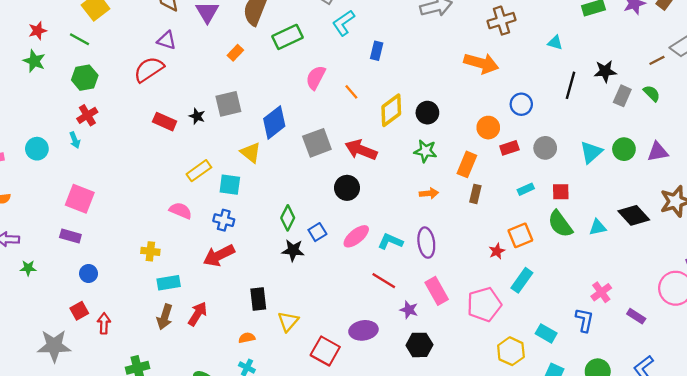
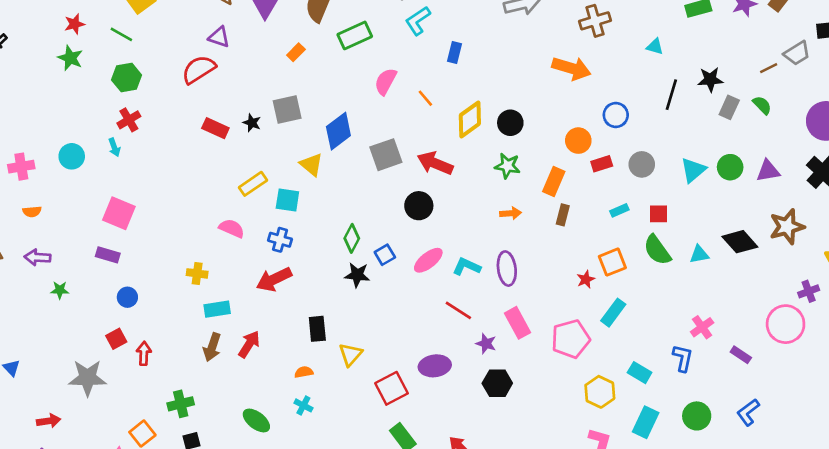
red square: (325, 351) -> (391, 388), turned 32

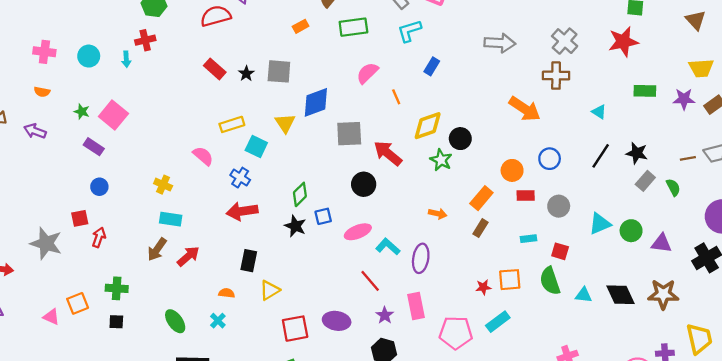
green star: (507, 166) -> (441, 160), moved
red arrow: (274, 279) -> (242, 211), moved
green star: (60, 290) -> (82, 111), moved

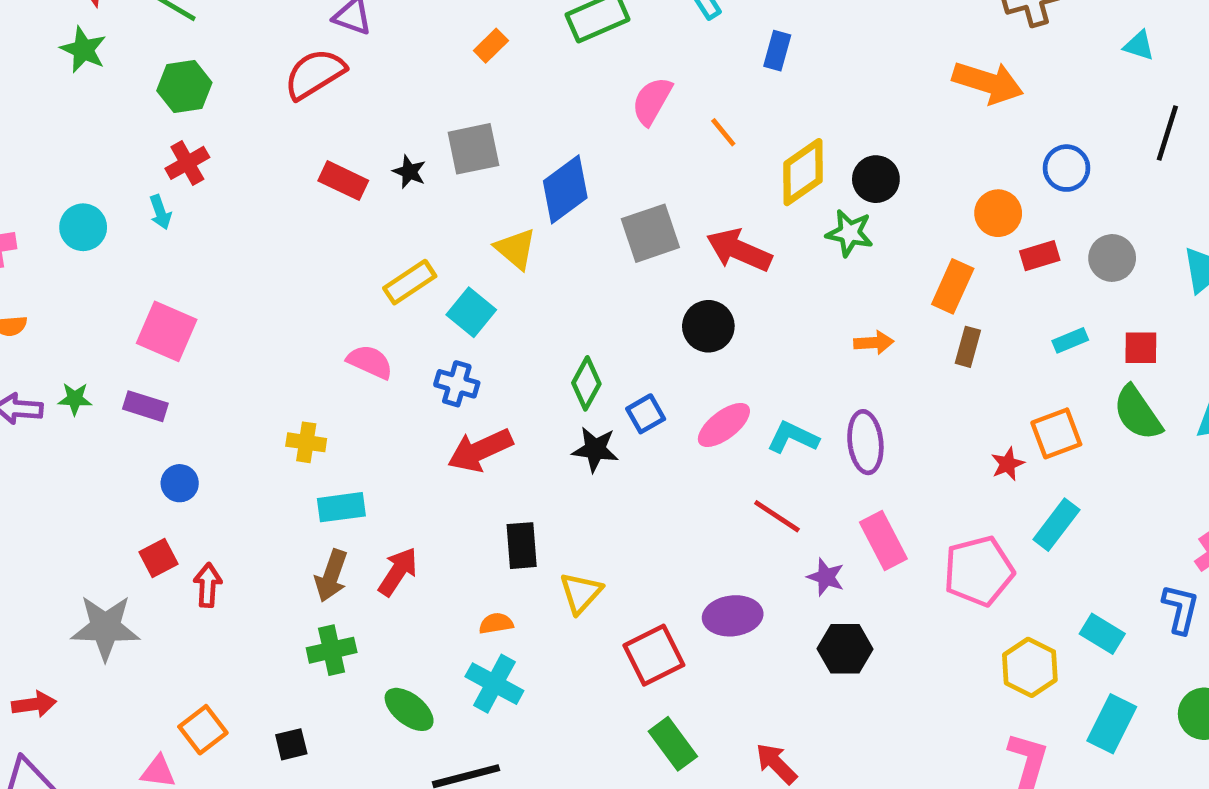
green star: (82, 111) -> (75, 399), moved
cyan square: (256, 146) -> (471, 312), turned 30
green cross: (117, 288) -> (332, 650), moved
cyan cross: (218, 321) -> (494, 684), size x1.6

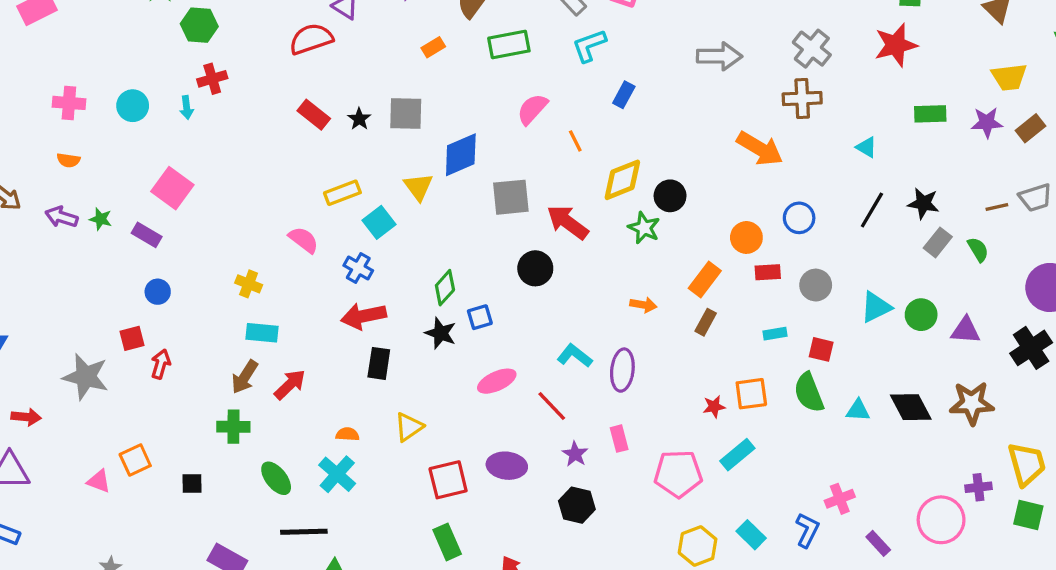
green hexagon: (184, 87) -> (199, 25), moved
pink ellipse: (724, 425) -> (497, 381), moved
pink rectangle: (883, 541) -> (619, 439), size x0.7
black rectangle: (522, 546) -> (379, 363), moved

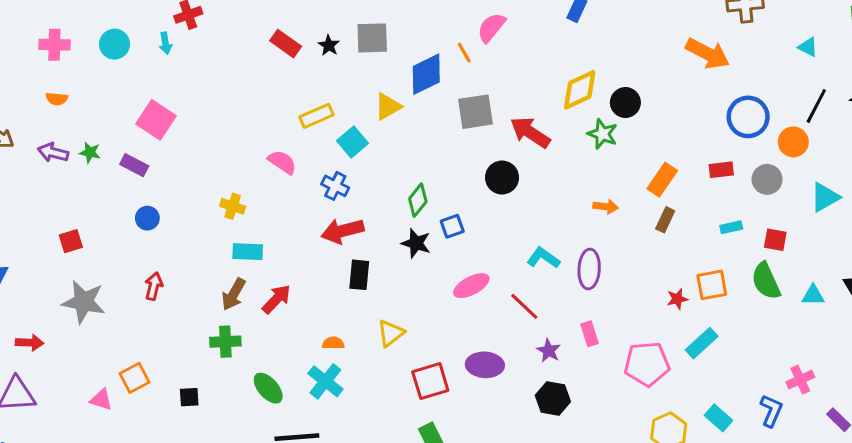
orange line: (575, 141) -> (464, 53), moved
yellow triangle: (418, 187) -> (388, 106), turned 40
blue circle: (799, 218) -> (748, 117), size x1.4
orange circle: (746, 237) -> (793, 142), moved
red square: (132, 338) -> (71, 241), moved

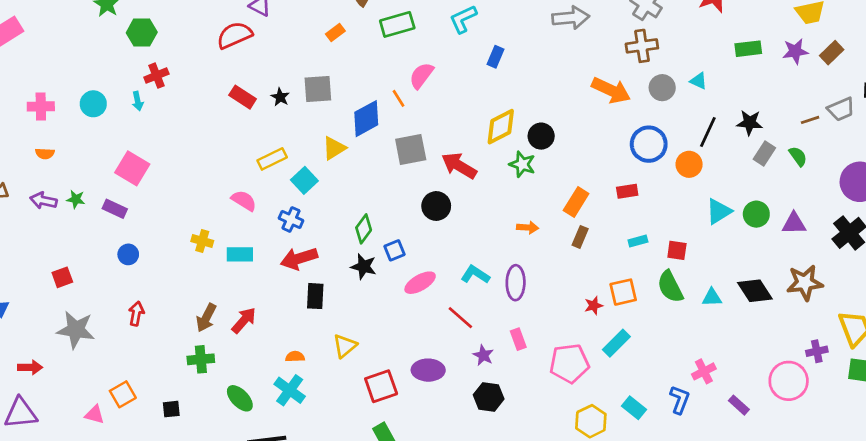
gray circle: (767, 179) -> (662, 88), moved
cyan rectangle: (248, 252) -> (240, 254), moved
pink ellipse: (471, 286) -> (420, 283), moved

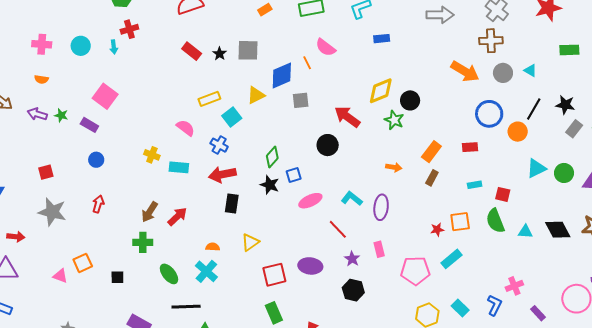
blue rectangle: (495, 57) -> (382, 39), turned 56
pink semicircle: (421, 76) -> (326, 47), turned -95
gray square: (411, 150) -> (301, 100), moved, size x0.7

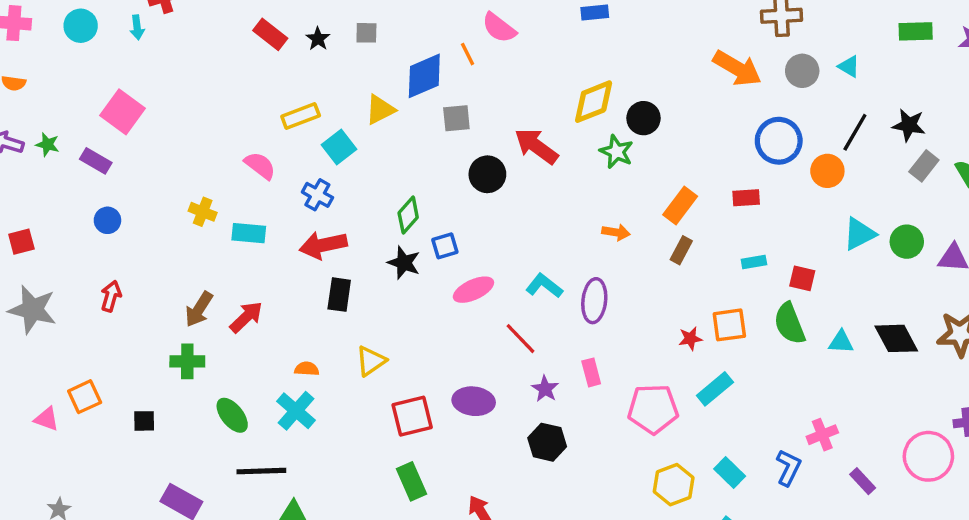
gray square: (248, 50) -> (366, 33), size x0.6
black circle: (328, 145) -> (487, 174), moved

